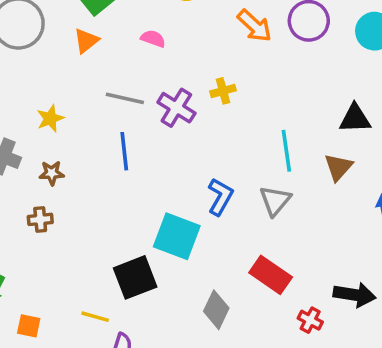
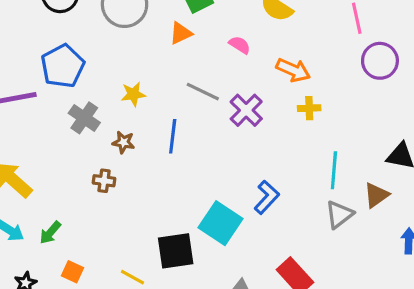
orange arrow: (254, 26) -> (293, 70), moved, turned -32
yellow cross: (223, 91) -> (309, 108), moved
blue line: (124, 151) -> (173, 136), moved
gray triangle: (275, 201) -> (339, 215), moved

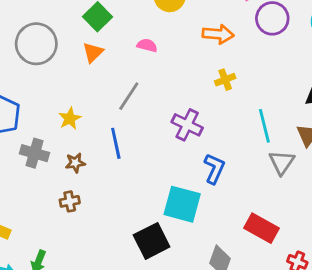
orange arrow: (293, 70) -> (218, 34), moved
gray line: (203, 92) -> (129, 96), turned -64
purple cross: (246, 110) -> (187, 125), moved

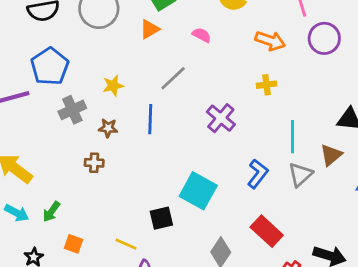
gray cross: (34, 153) -> (72, 110), turned 36
blue L-shape: (214, 169) -> (258, 174), moved
black square: (152, 241) -> (161, 218), size x0.7

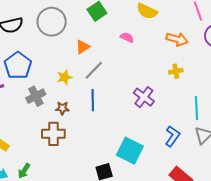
orange triangle: (150, 29) -> (83, 47), moved
gray line: (173, 78) -> (94, 70), moved
brown cross: (94, 163) -> (53, 134), size x1.6

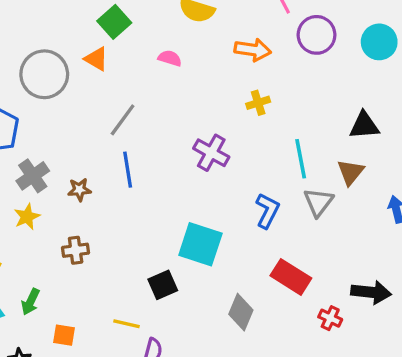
gray circle: (52, 22) -> (44, 74), moved
orange triangle: (83, 47) -> (96, 59), moved, turned -49
yellow star: (65, 77) -> (27, 217), moved
brown cross: (53, 134) -> (76, 250), moved, size x0.7

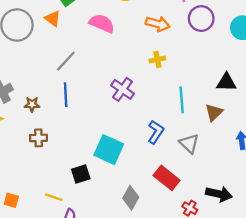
pink semicircle: (170, 58) -> (102, 23), size x1.6
gray triangle: (318, 202) -> (189, 143), moved, turned -30
brown cross: (76, 250) -> (38, 138), moved

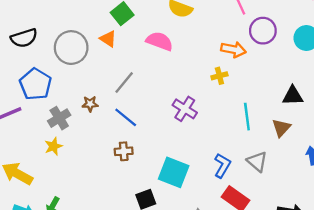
orange arrow: (158, 24) -> (233, 49), moved
blue line: (66, 95) -> (126, 117), turned -45
brown star: (32, 104) -> (90, 104), moved
blue L-shape: (156, 132) -> (222, 165), moved
brown cross: (38, 138) -> (124, 151), moved

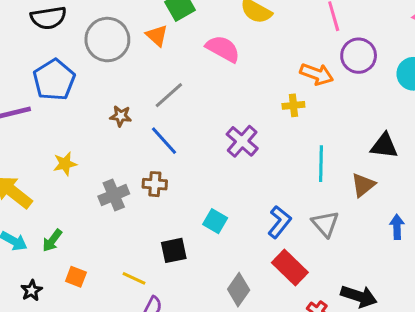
gray cross: (59, 118) -> (114, 195), moved
cyan square: (174, 172) -> (215, 221), size x0.6

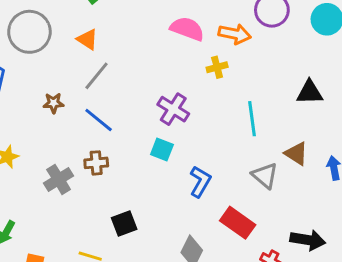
orange triangle: (157, 36) -> (87, 39), moved
pink semicircle: (223, 49) -> (187, 29), moved
brown triangle: (363, 185) -> (296, 153), moved, turned -40
cyan square: (215, 221) -> (162, 149), moved
blue L-shape: (279, 222) -> (200, 182), moved

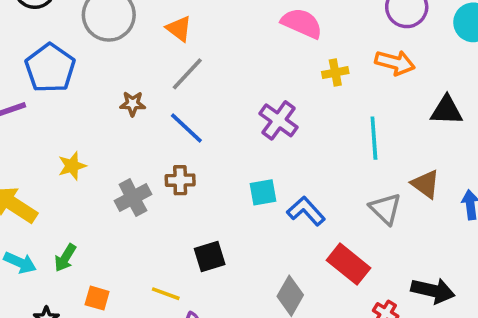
orange arrow: (235, 34) -> (395, 63), moved
cyan square: (162, 149) -> (263, 192), moved, turned -35
blue L-shape: (200, 182) -> (306, 211), turned -76

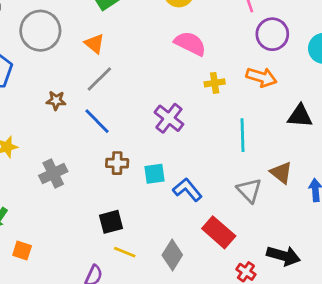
brown cross: (180, 180) -> (117, 163), moved
yellow line: (166, 294) -> (125, 252), moved

